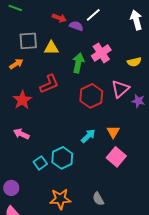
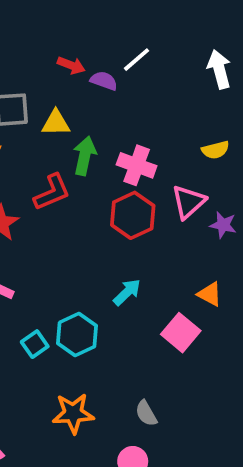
pink cross: (101, 53) -> (137, 165), moved, turned -36
green arrow: (78, 63) -> (85, 156), moved
orange triangle: (113, 132) -> (210, 294), moved, turned -32

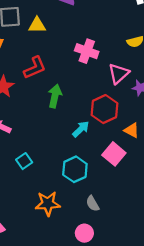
green arrow: (85, 156) -> (55, 96), moved
red hexagon: (133, 215) -> (104, 109), moved
cyan hexagon: (77, 335) -> (75, 169), moved

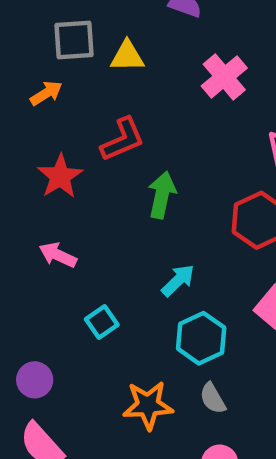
pink cross: (87, 51) -> (224, 77), moved, turned 30
cyan arrow: (81, 129) -> (178, 280), moved
gray semicircle: (93, 204) -> (213, 398), moved

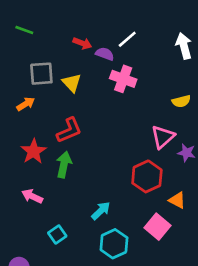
yellow triangle: (127, 56) -> (72, 83), turned 48
pink cross: (224, 77) -> (123, 79), moved, turned -30
green arrow: (162, 195) -> (64, 165), moved

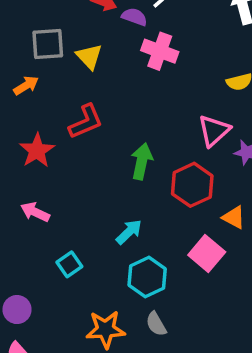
green arrow: (64, 165) -> (142, 161), moved

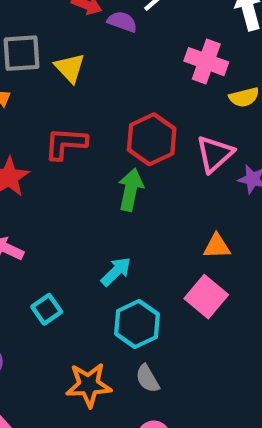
pink cross: (160, 51) -> (206, 62), moved
red L-shape: (86, 122) -> (66, 143), turned -153
red hexagon: (192, 185) -> (152, 139), moved
orange triangle: (234, 217) -> (217, 246), moved, turned -30

